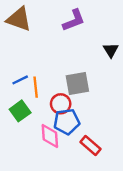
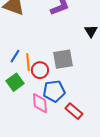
blue line: (20, 80) -> (15, 56), turned -32
red circle: (61, 104) -> (40, 70), moved

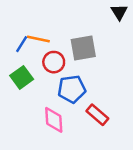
orange line: (28, 62) -> (38, 39), moved, turned -72
pink diamond: (40, 103) -> (54, 120), moved

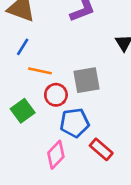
blue line: (22, 44) -> (23, 47), moved
pink diamond: (54, 120) -> (56, 155), turned 48

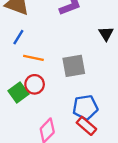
red circle: (56, 95) -> (35, 84), moved
blue pentagon: (75, 123) -> (85, 107), moved

